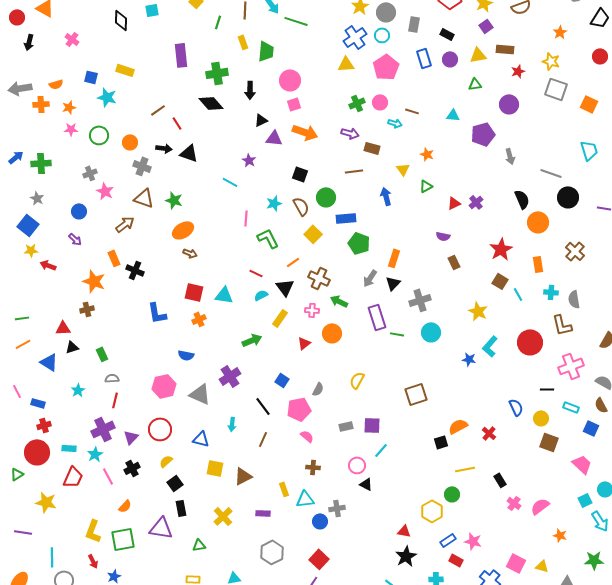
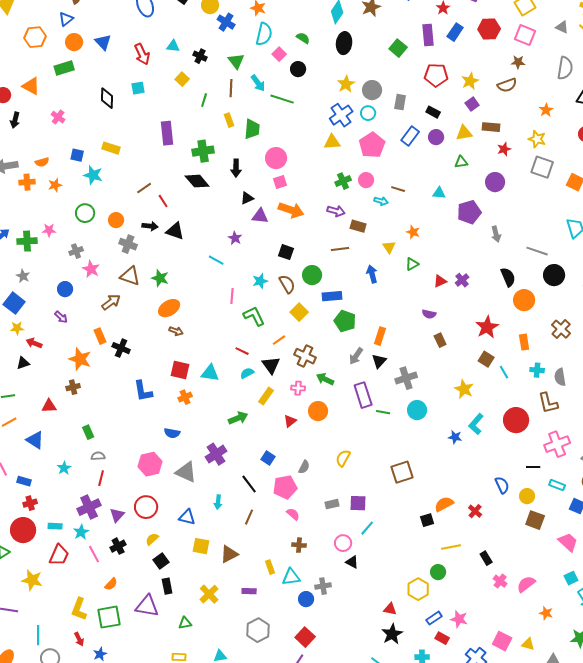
blue rectangle: (424, 58) -> (410, 136), turned 54
pink star: (71, 129) -> (49, 230), moved
black triangle: (72, 347) -> (23, 363), moved

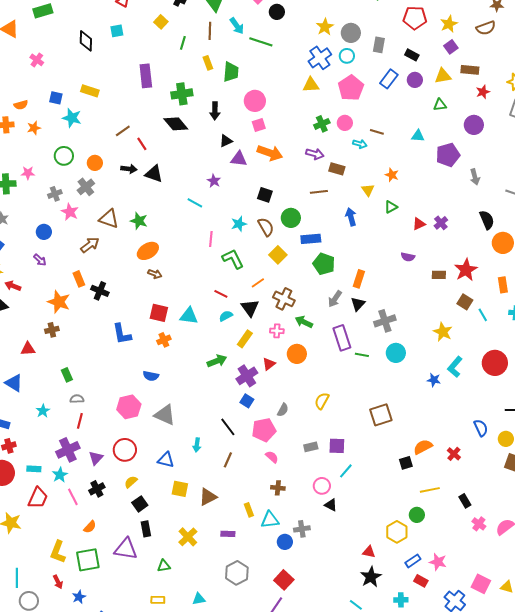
gray cross: (128, 244) -> (86, 187), moved, turned 30
brown rectangle: (440, 340) -> (439, 275), moved, turned -64
purple cross: (216, 454) -> (247, 376), moved

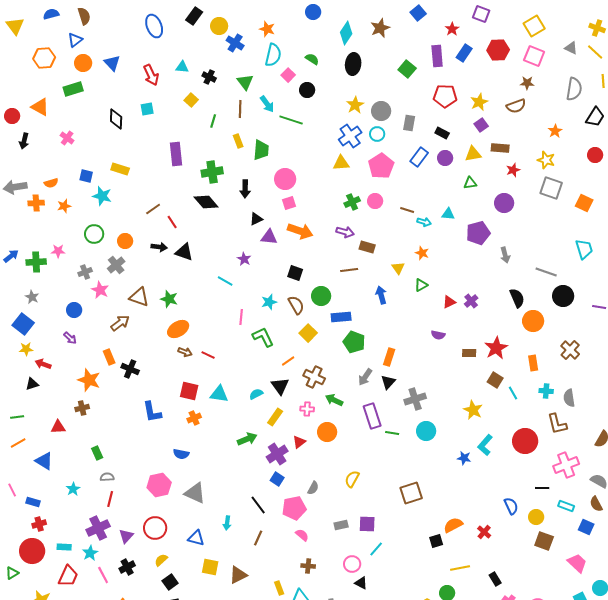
cyan arrow: (360, 144) -> (424, 222), moved
red line: (221, 294) -> (208, 355), moved

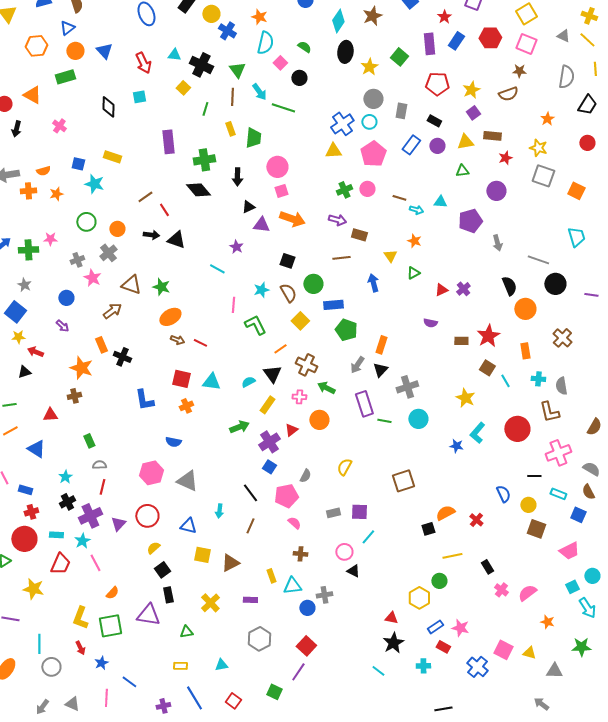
black cross: (209, 77) -> (201, 65), size x1.6
yellow star: (355, 105) -> (369, 67), moved
pink trapezoid: (577, 563) -> (569, 551), turned 110
black cross: (127, 567) -> (67, 502), moved

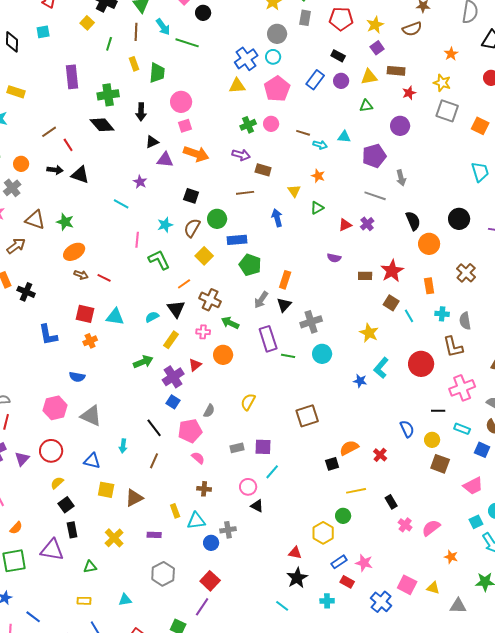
gray rectangle: (401, 111) -> (305, 18), moved
gray line: (538, 260) -> (375, 196), moved
brown semicircle: (288, 293) -> (192, 228), turned -120

